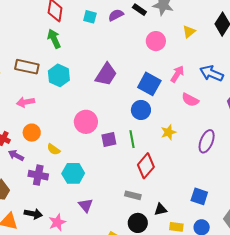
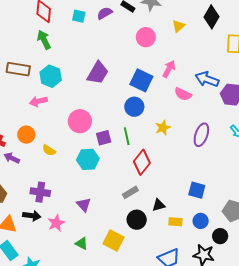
blue arrow: (212, 73) -> (207, 79), moved
pink arrow: (26, 102) -> (38, 101), moved
cyan hexagon: (73, 173) -> (88, 159), moved
purple cross: (38, 175) -> (40, 192), moved
gray rectangle: (133, 195) -> (130, 192), turned -42

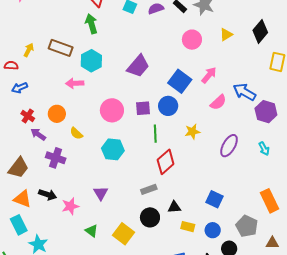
pink semicircle: (183, 94) -> (218, 102), turned -78
purple square: (104, 138) -> (143, 108), moved
purple cross: (40, 192) -> (56, 158), moved

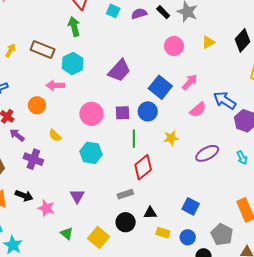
orange circle: (57, 114) -> (37, 105), moved
purple ellipse: (229, 146) -> (207, 153), turned 30
pink star: (70, 206) -> (46, 208), turned 30

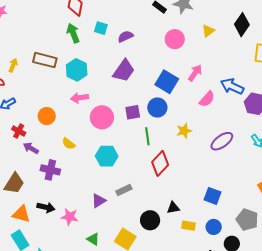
cyan square: (113, 11) -> (101, 28), moved
purple semicircle: (139, 14) -> (125, 37), moved
pink arrow: (55, 85) -> (80, 98), moved
gray rectangle: (125, 194) -> (124, 190), moved
purple triangle: (77, 196) -> (99, 201), turned 35

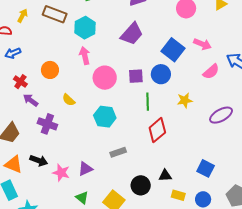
pink arrow: (195, 73) -> (202, 44), turned 72
pink arrow: (80, 98) -> (85, 56), turned 78
purple triangle: (99, 201) -> (85, 169), moved

